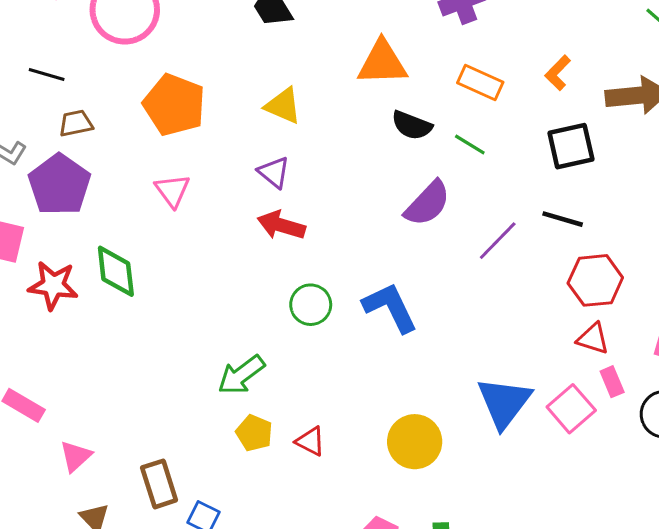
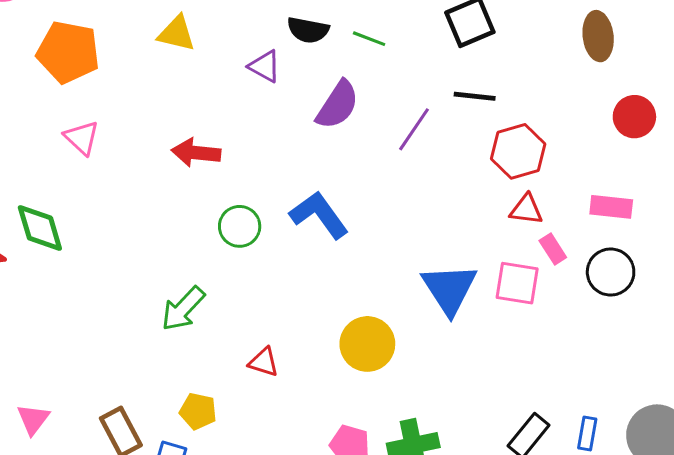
purple triangle: (274, 172) -> (265, 66), moved
pink square: (571, 409) -> (517, 283), turned -30
yellow pentagon: (254, 433) -> (198, 411), moved

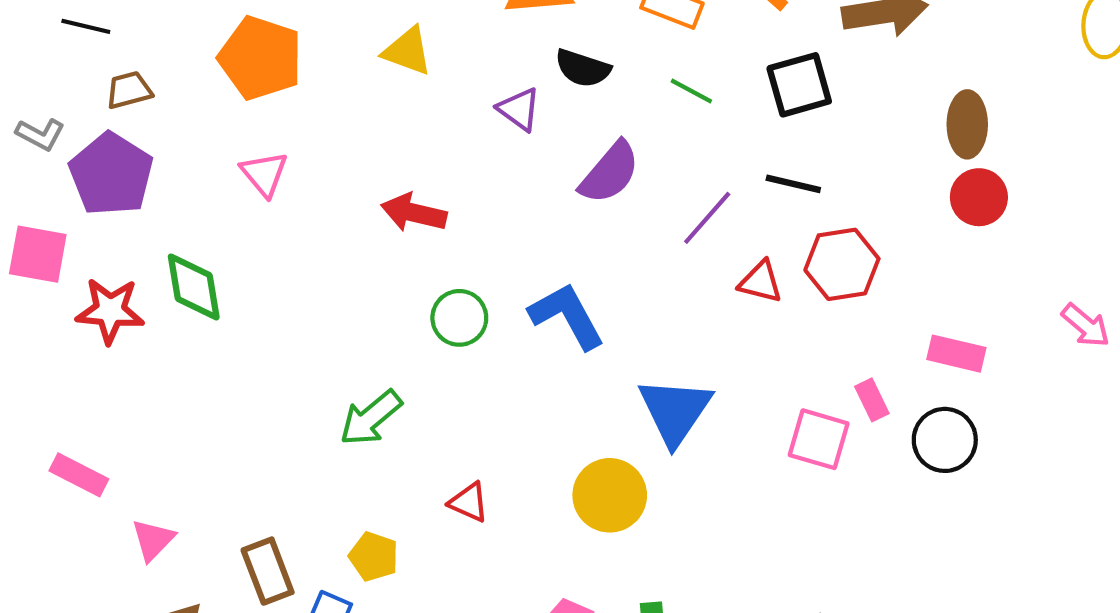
green line: (369, 39) -> (691, 91), moved
red circle: (634, 117) -> (979, 197), moved
red triangle: (526, 210) -> (761, 282), moved
blue triangle: (449, 289) -> (675, 411), moved

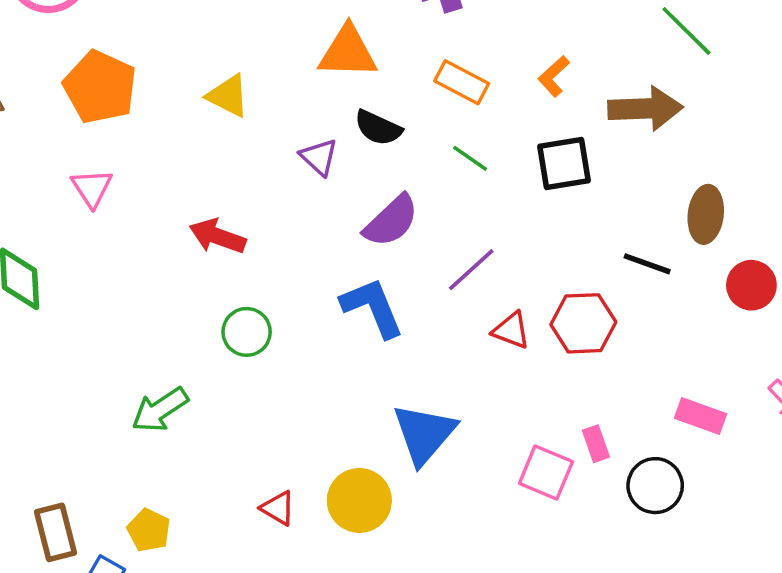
black line: (793, 184) -> (647, 264), moved
red circle: (979, 197) -> (751, 285), moved
blue L-shape: (567, 316) -> (372, 307), moved
pink rectangle: (956, 354) -> (700, 416), moved
red triangle: (469, 502) -> (278, 508), moved

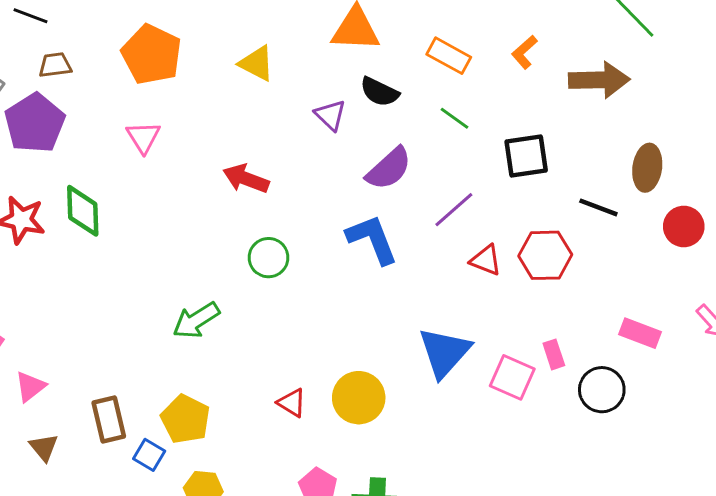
black square: (564, 164) -> (526, 156), moved
blue triangle: (424, 434) -> (445, 352), moved
yellow pentagon: (149, 530) -> (185, 419), size x1.4

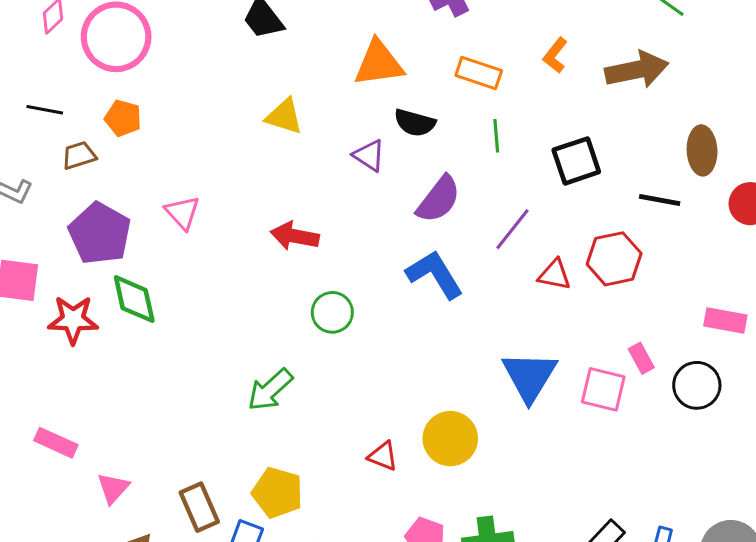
orange pentagon: (152, 54) -> (123, 118), moved, size x0.6
green line: (454, 118) -> (496, 136), turned 60
purple pentagon: (35, 123) -> (100, 233), moved

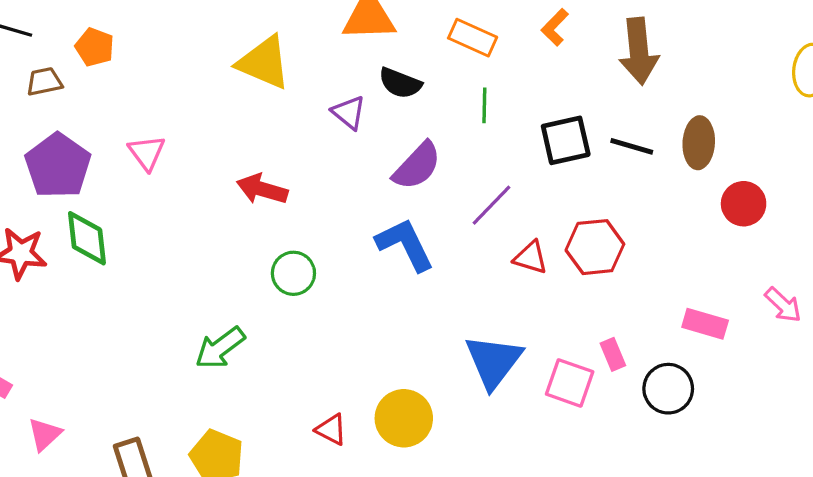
brown arrow: (637, 70) -> (639, 51), turned 90
yellow triangle: (284, 116) -> (264, 63), size x1.4
black line: (660, 200) -> (632, 146), moved

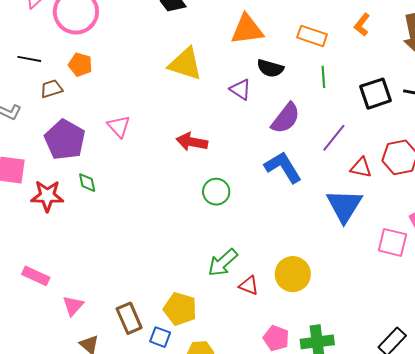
green diamond: (87, 238) -> (87, 183), size x0.6
green arrow: (220, 348) -> (223, 263), moved
blue triangle: (494, 361) -> (344, 206), moved

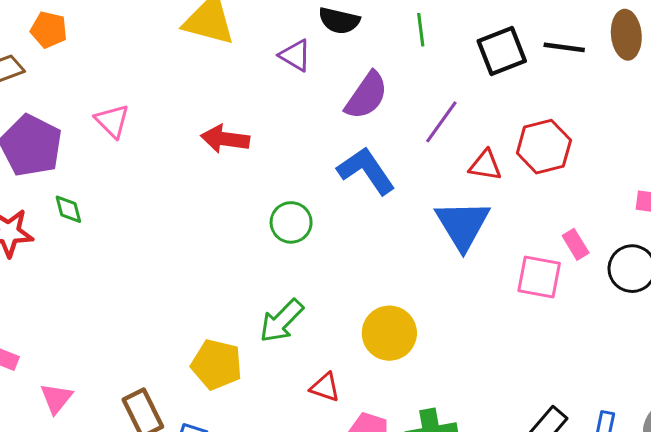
green circle: (216, 192) -> (291, 222), moved
red triangle: (249, 285) -> (325, 387), moved
yellow pentagon: (180, 309) -> (217, 365), moved

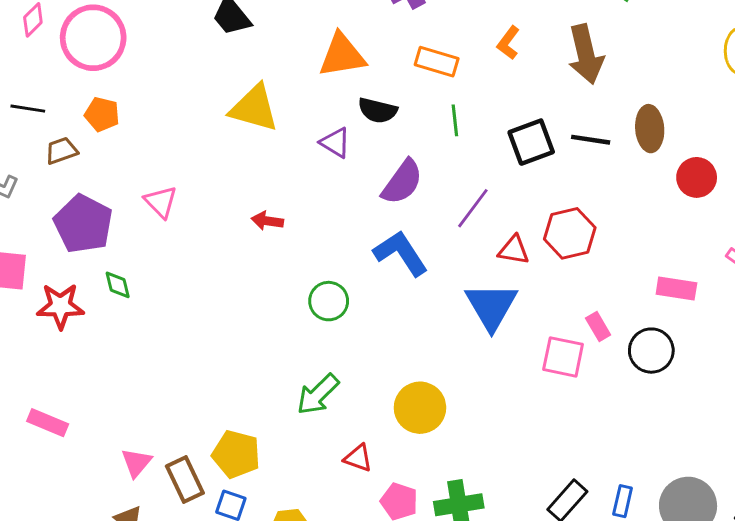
red arrow: (225, 139) -> (267, 221), size x0.7
yellow pentagon: (217, 365) -> (236, 454), moved
pink triangle: (56, 398) -> (136, 463), moved

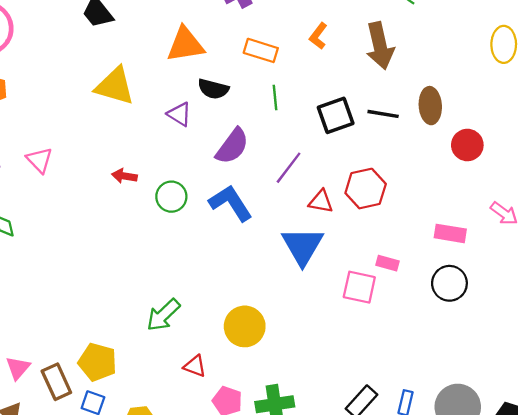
green circle: (329, 301) -> (171, 197), moved
pink rectangle: (598, 327) -> (387, 263), turned -45
black circle: (651, 351) -> (449, 283), moved

